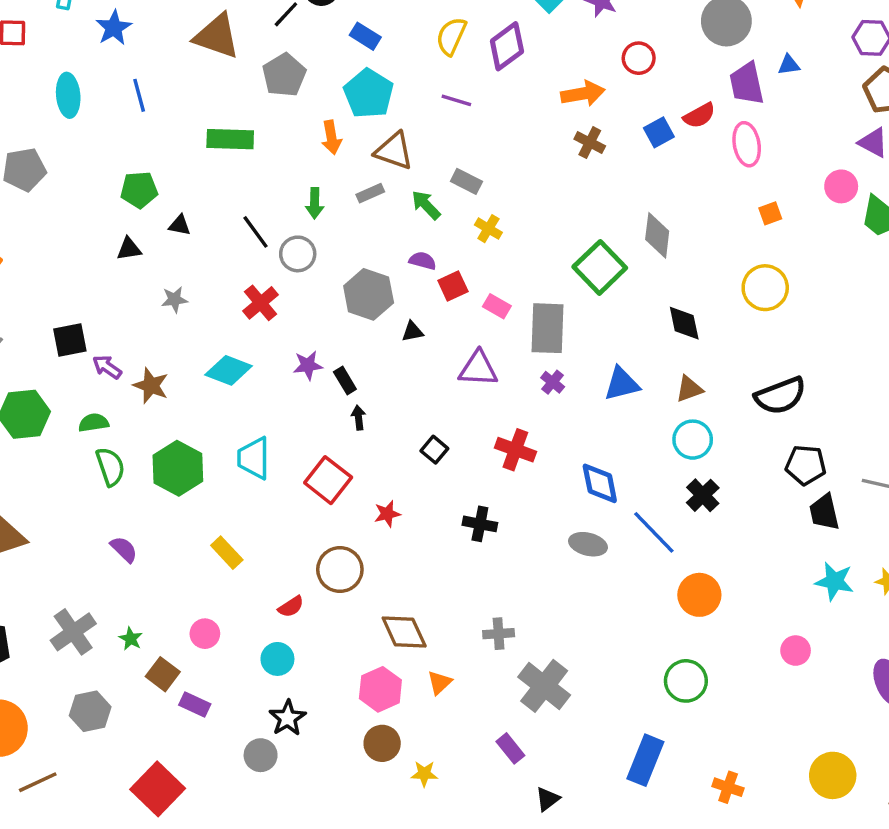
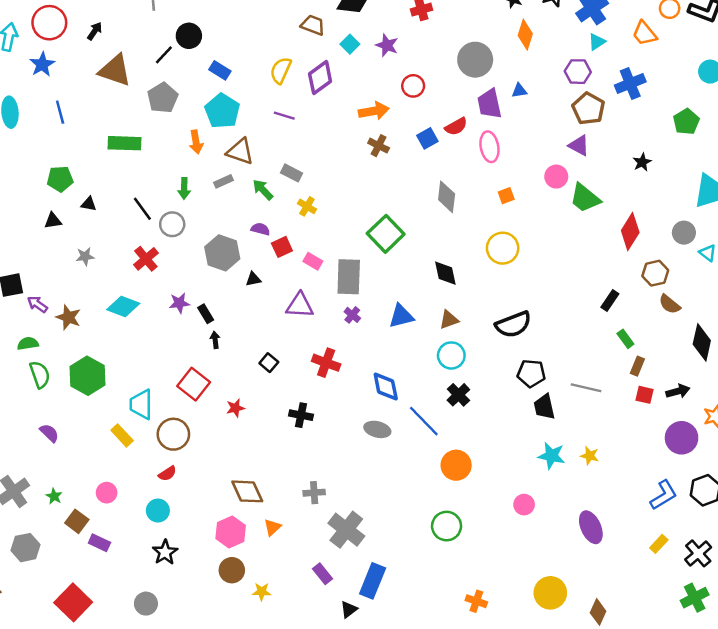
gray diamond: (657, 235) -> (447, 197), moved
cyan trapezoid: (254, 458) -> (141, 404), moved
brown circle: (340, 570) -> (173, 434), moved
gray circle: (261, 755) -> (146, 604), moved
blue rectangle: (645, 760) -> (373, 581), moved

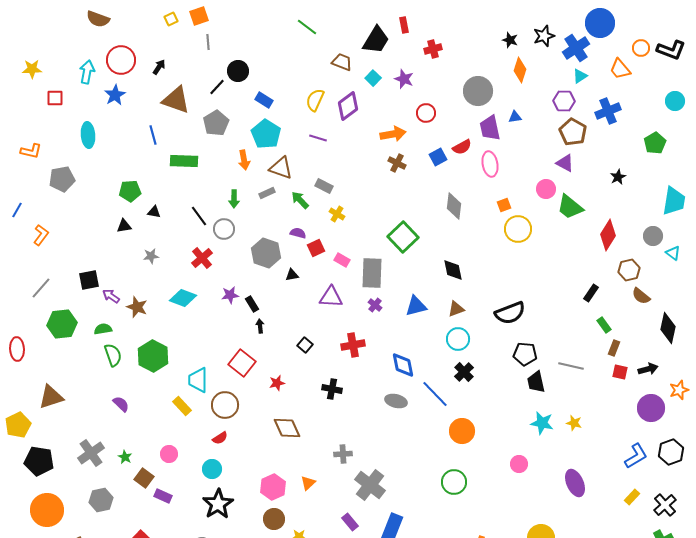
blue line: (60, 112) -> (153, 135), moved
yellow circle: (503, 248) -> (518, 229), moved
red cross: (326, 363) -> (353, 345), turned -30
brown diamond: (247, 491) -> (287, 428), moved
black star: (165, 552) -> (218, 504), size x1.4

